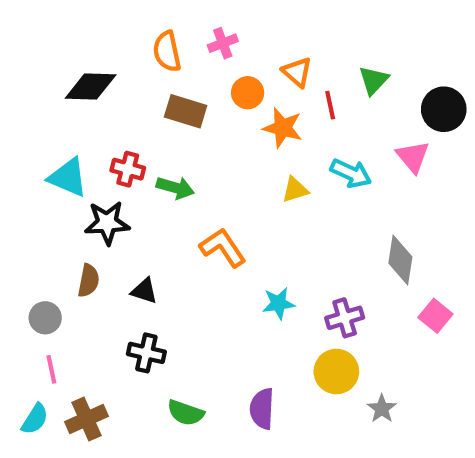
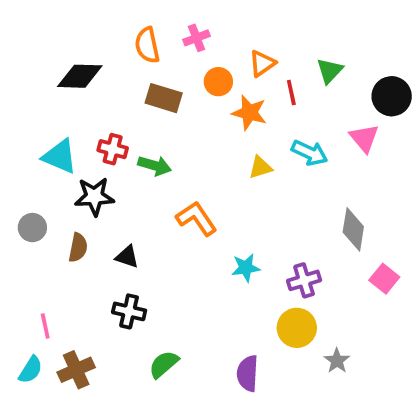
orange triangle: (297, 72) -> (262, 63), turned 44
gray circle: (45, 318) -> (32, 228), moved
purple semicircle: (262, 409) -> (248, 373), moved
green semicircle: (186, 413) -> (164, 364), turned 120

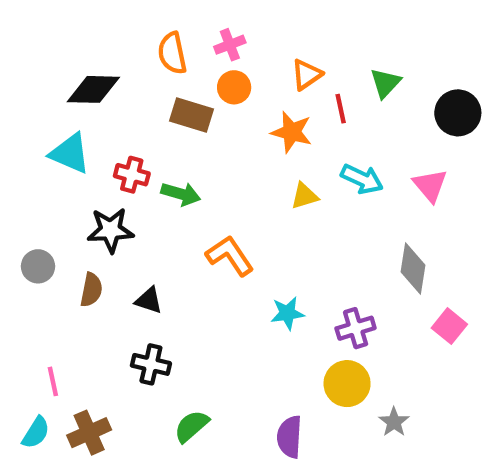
orange circle: (218, 82) -> (234, 87), moved
pink triangle: (364, 138) -> (430, 185), moved
cyan triangle: (60, 156) -> (70, 153), moved

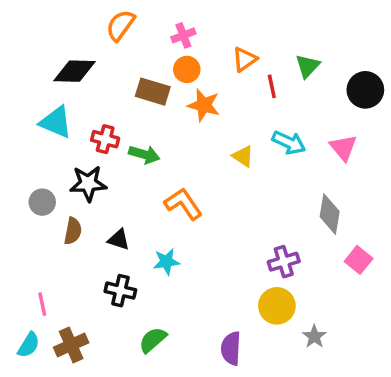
orange semicircle: (172, 53) -> (120, 25), moved, turned 48
orange star: (292, 132) -> (204, 105), moved
yellow triangle: (304, 196) -> (243, 156), turned 50
gray circle: (38, 266) -> (42, 202), moved
cyan star: (287, 313) -> (166, 262), moved

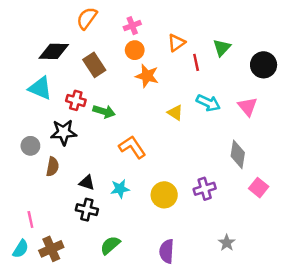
brown rectangle: (153, 92) -> (94, 65), moved, turned 40
black triangle: (119, 240) -> (87, 183), moved
yellow circle: (277, 306) -> (164, 195), moved

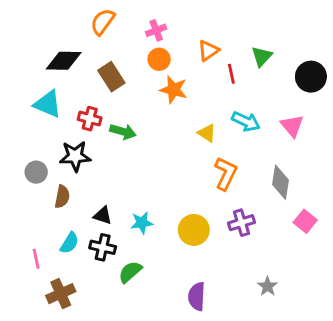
orange L-shape: (132, 147) -> (226, 174), moved, turned 60
green semicircle: (110, 245) -> (130, 272), moved
cyan semicircle: (21, 249) -> (69, 243), moved

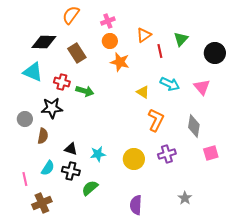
pink square: (305, 221) -> (211, 153), turned 35

